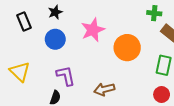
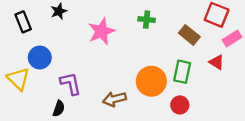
green cross: (154, 13) -> (147, 20), moved
blue circle: (55, 39) -> (40, 57), moved
orange circle: (127, 48) -> (151, 81), moved

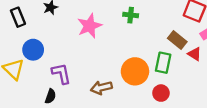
brown rectangle: (189, 35) -> (177, 40), moved

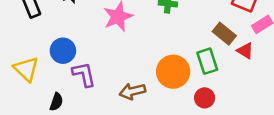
blue circle: (33, 50) -> (63, 51), moved
green rectangle: (163, 63) -> (207, 61), turned -30
black semicircle: (50, 96) -> (56, 102), moved

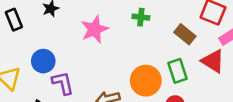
brown rectangle: (224, 34) -> (185, 34), moved
red triangle: (245, 51) -> (213, 61), size x1.5

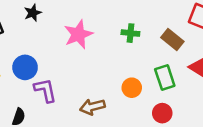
green cross: (141, 17) -> (130, 33), moved
orange circle: (146, 81) -> (132, 88), size x0.6

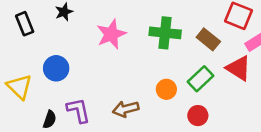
green cross: (130, 33) -> (165, 33), size x1.6
green rectangle: (165, 78) -> (200, 79), turned 65
purple L-shape: (45, 90) -> (78, 110), moved

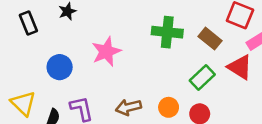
pink star: (111, 34) -> (106, 52), moved
yellow triangle: (19, 87) -> (23, 103), moved
orange circle: (166, 89) -> (169, 107), moved

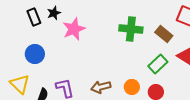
black rectangle: (28, 23) -> (34, 17), moved
pink star: (106, 52) -> (74, 29), moved
blue circle: (60, 67) -> (35, 54), moved

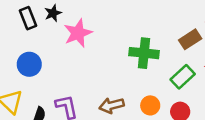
green cross: (131, 29) -> (144, 53), moved
brown rectangle: (164, 34) -> (190, 39), turned -72

